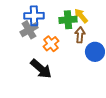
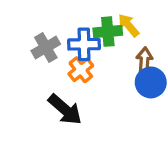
blue cross: (34, 16) -> (84, 44), moved
brown arrow: (80, 35) -> (144, 60), moved

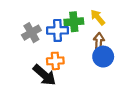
yellow arrow: (128, 25) -> (98, 17), moved
orange cross: (81, 70) -> (55, 61), moved, turned 35

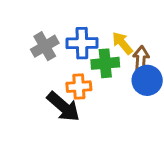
yellow arrow: (98, 17) -> (122, 43), moved
green cross: (74, 22) -> (105, 63), moved

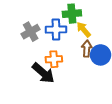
brown arrow: (141, 59) -> (87, 49), moved
green cross: (105, 63) -> (72, 14), moved

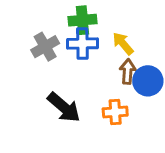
green cross: (72, 14) -> (82, 20), moved
orange cross: (54, 59) -> (115, 112), moved

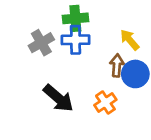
yellow arrow: (123, 44) -> (130, 40), moved
orange cross: (115, 112) -> (105, 102), turned -30

